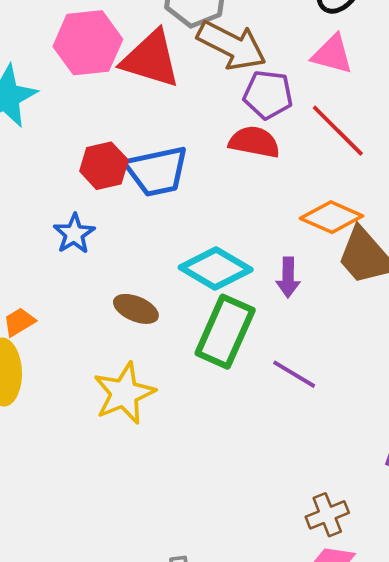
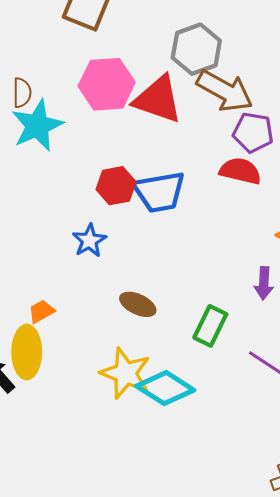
cyan diamond: (216, 268) -> (165, 388), moved
green rectangle: (225, 332) -> (210, 326), size x0.7
yellow star: (124, 393) -> (126, 373), turned -30

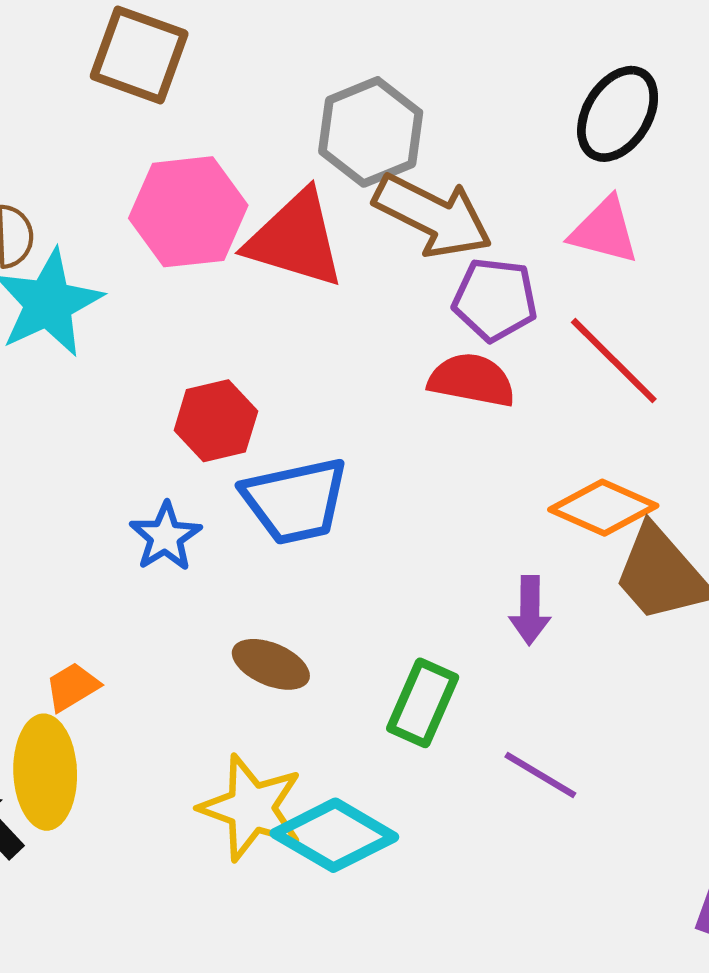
blue trapezoid: (159, 192) -> (295, 501), moved

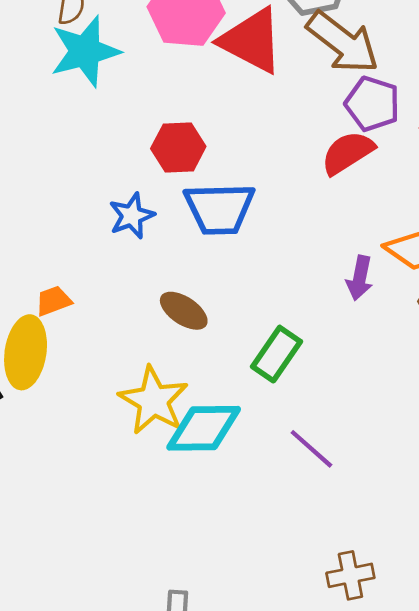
red semicircle: (472, 380) -> (348, 153), turned -54
purple arrow: (530, 610) -> (360, 278), moved
purple line: (540, 775) -> (311, 449), moved
cyan diamond: (334, 835) -> (204, 428), turned -42

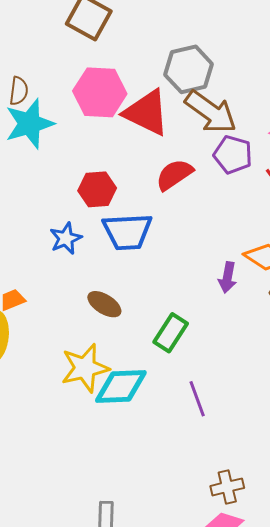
red semicircle: (348, 153) -> (174, 175), moved
yellow star: (154, 401) -> (85, 368), turned 30
purple line: (311, 449) -> (197, 399), turned 30

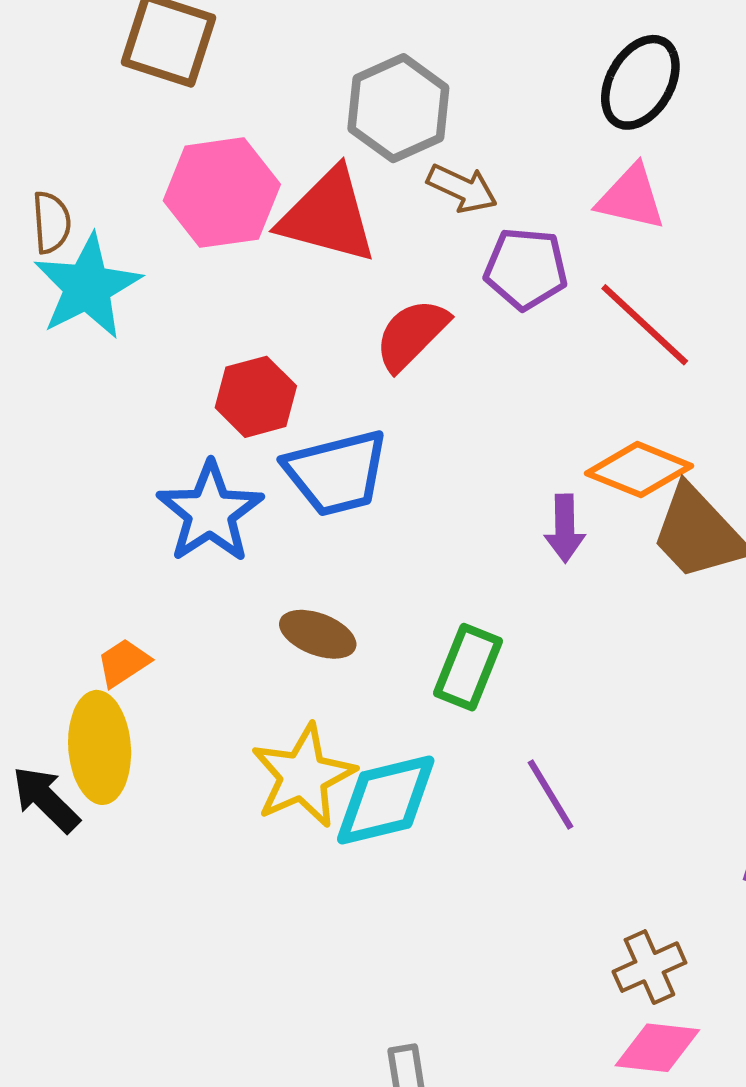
brown arrow: (211, 112) -> (462, 188), size x0.6
blue star: (66, 238) -> (210, 512), size x1.5

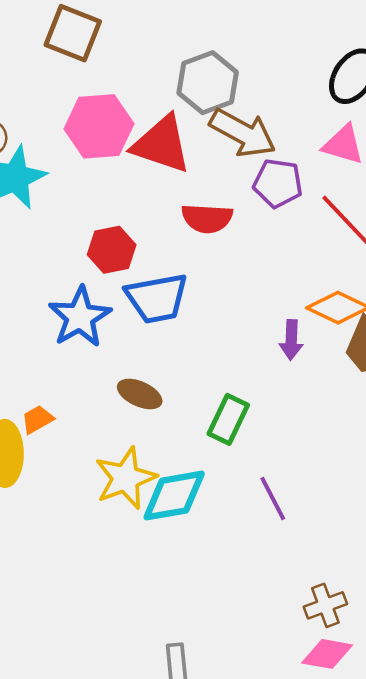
brown arrow: (462, 188) -> (243, 133), size x1.6
red semicircle: (412, 334) -> (207, 218), turned -135
orange trapezoid: (123, 663) -> (37, 419), moved

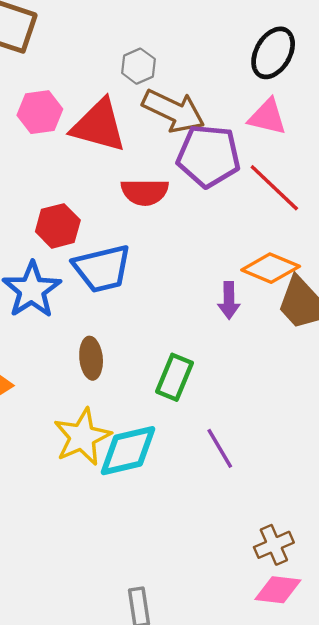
gray hexagon: (208, 83) -> (138, 66), size x0.6
pink hexagon: (99, 126) -> (40, 112), size x0.7
purple pentagon: (278, 183) -> (209, 156), size x1.4
brown ellipse: (140, 394) -> (91, 358), turned 63

